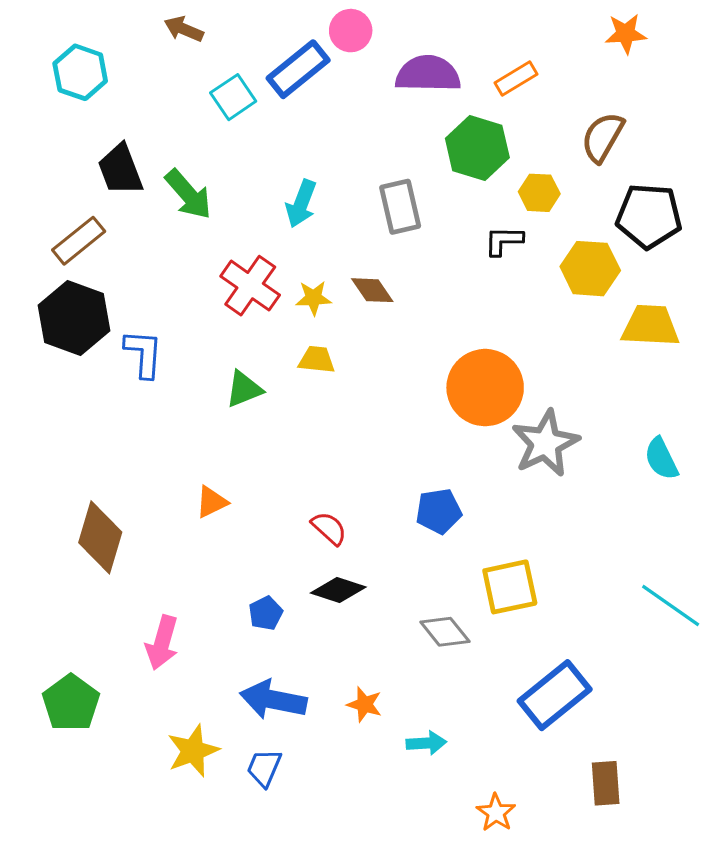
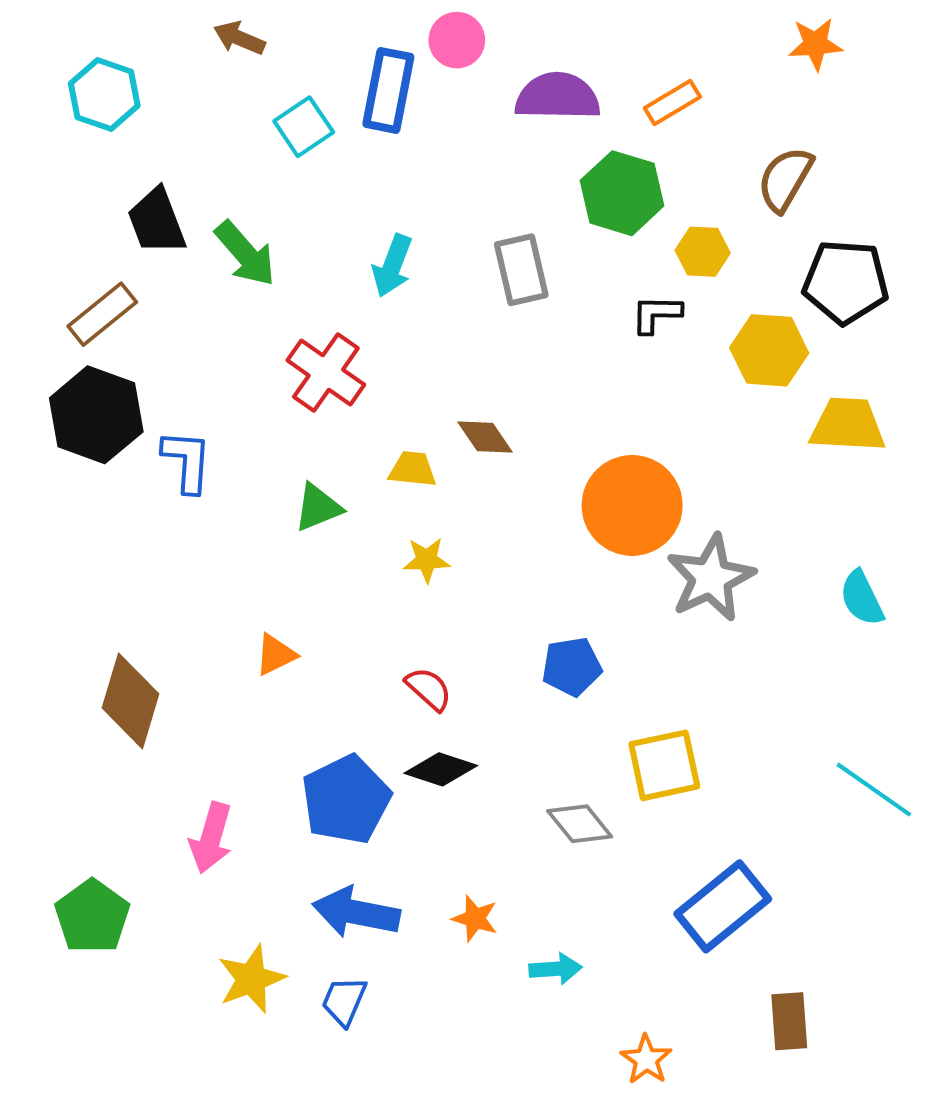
blue rectangle: (298, 69) -> (388, 90), turned -40
brown diamond: (372, 290) -> (485, 437), moved
yellow star: (314, 298) -> (427, 560), moved
blue pentagon: (266, 613) -> (346, 800), size x2.0

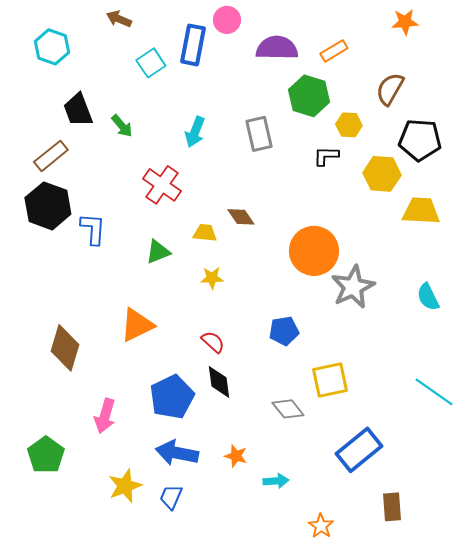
green arrow: (245, 254) -> (122, 126), size x0.7
orange triangle: (276, 655) -> (137, 325), size x1.6
black diamond: (441, 769) -> (219, 382), turned 64

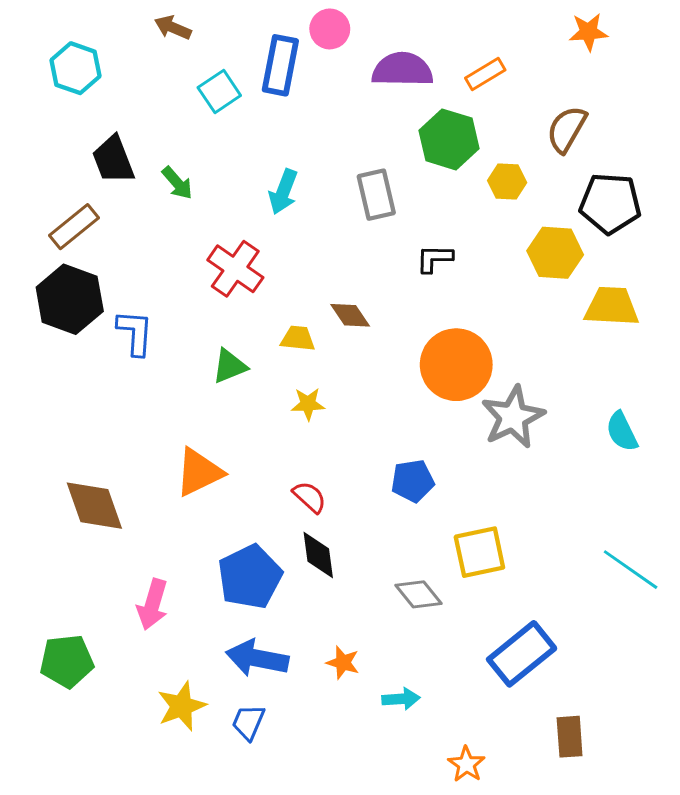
black L-shape: (326, 156) -> (434, 259), moved
brown diamond: (65, 348) -> (94, 506), turned -36
green pentagon: (46, 455) -> (67, 661), turned 30

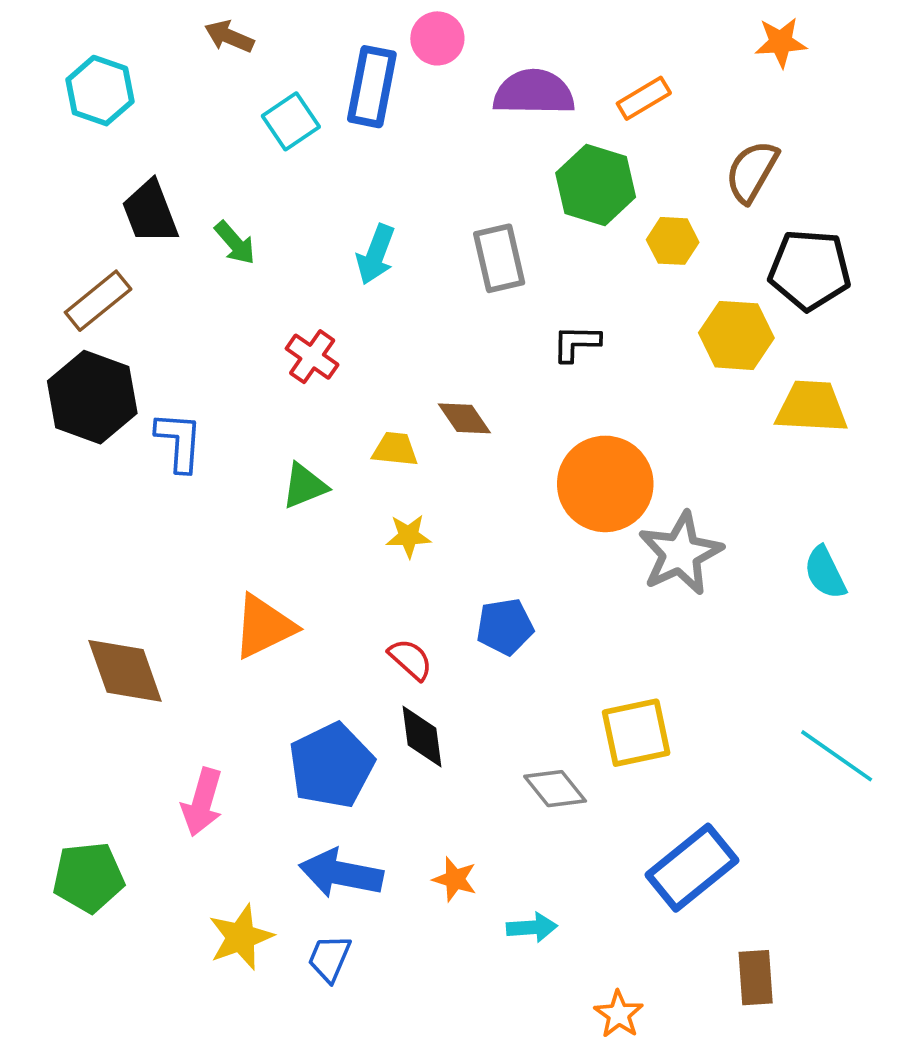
red cross: (235, 269) -> (312, 357), size x0.7
blue pentagon: (413, 481) -> (505, 627), moved

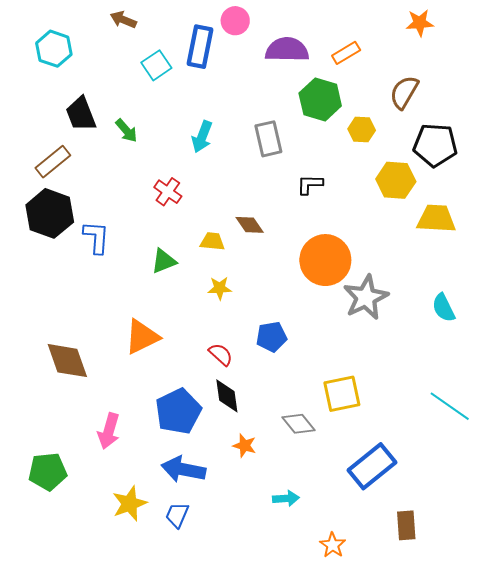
orange star: (455, 879) -> (245, 446), moved

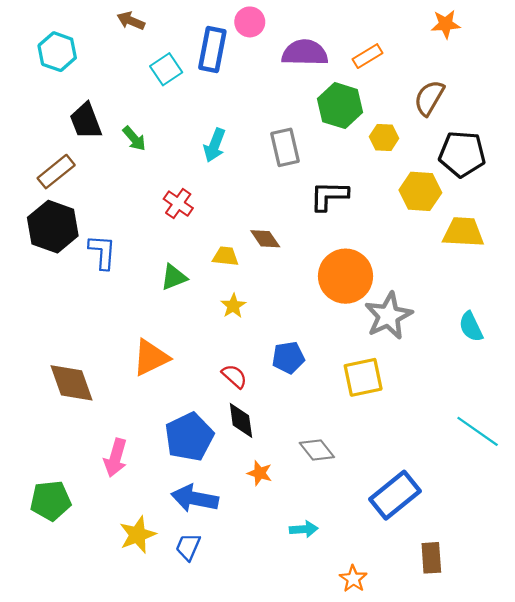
black L-shape: (310, 184) -> (329, 196), size x1.4
yellow star: (220, 288) -> (233, 306), turned -30
yellow square: (342, 394) -> (363, 377), moved

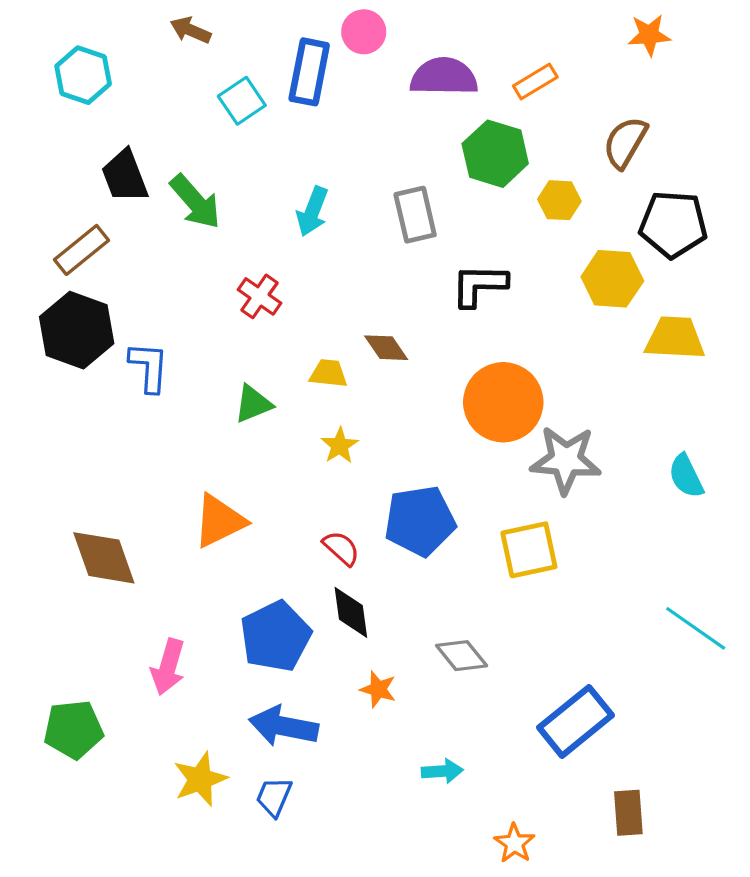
green arrow: (134, 139) -> (195, 202), size x1.5
gray star: (388, 316) -> (566, 460), turned 30
blue pentagon: (288, 358) -> (420, 521), size x1.5

